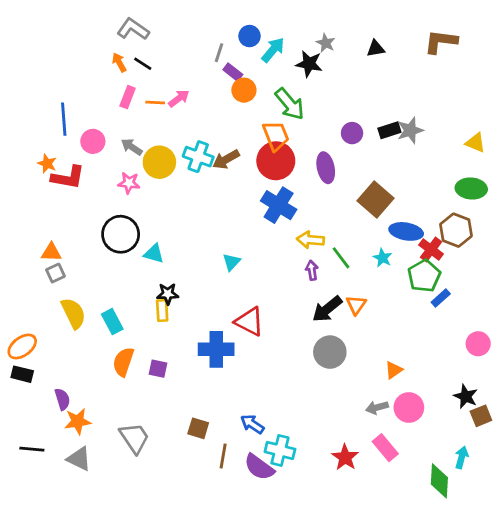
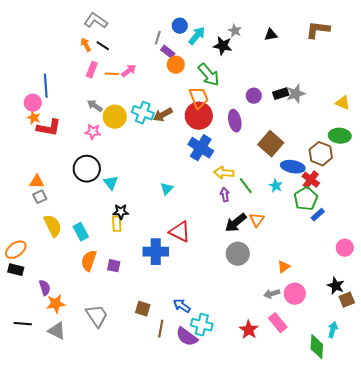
pink circle: (93, 141) -> (33, 103), moved
brown hexagon: (456, 230) -> (321, 154), moved
cyan triangle: (154, 254) -> (111, 183), turned 35

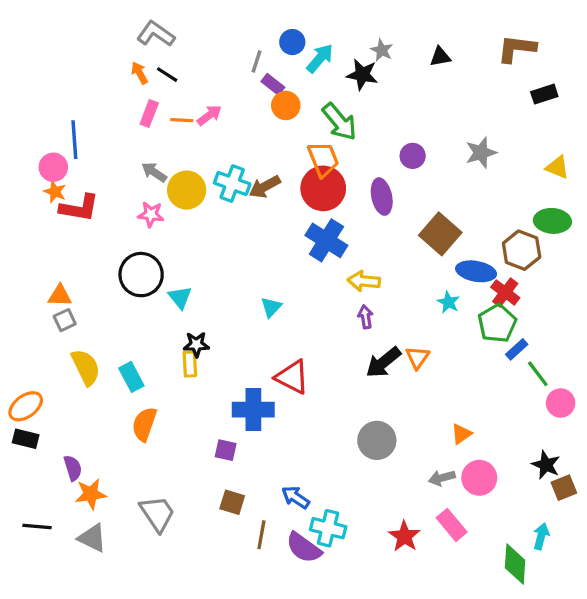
black rectangle: (281, 94) -> (544, 94), moved
green line: (246, 186) -> (538, 374), moved
gray circle: (238, 254) -> (377, 440), moved
purple square: (114, 266) -> (226, 450), moved

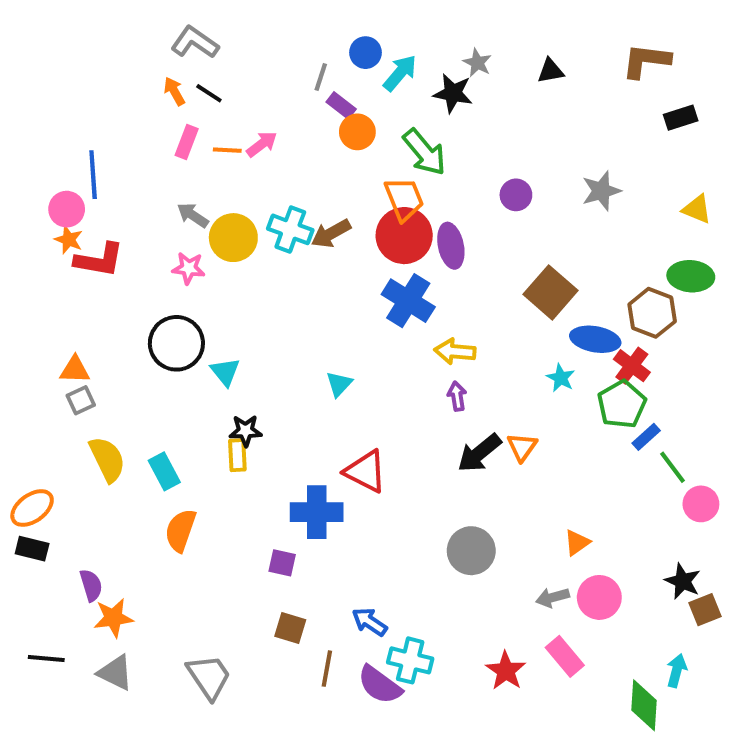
purple ellipse: (382, 197) -> (451, 246), moved
gray trapezoid: (157, 514) -> (209, 677), moved

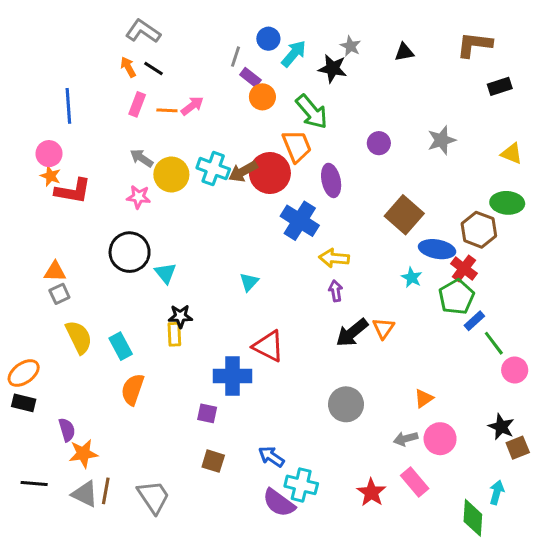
blue line: (93, 175) -> (68, 106), moved
red circle: (404, 236) -> (270, 173), moved
brown line: (327, 669) -> (106, 491), moved

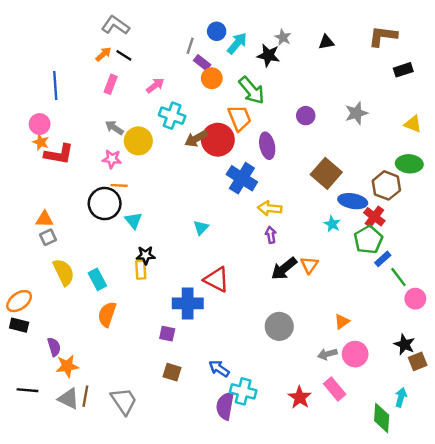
orange arrow: (128, 67) -> (103, 54), turned 77
orange line: (167, 110) -> (119, 185), moved
cyan cross: (213, 169) -> (172, 116), moved
purple semicircle: (279, 503) -> (225, 406), turned 64

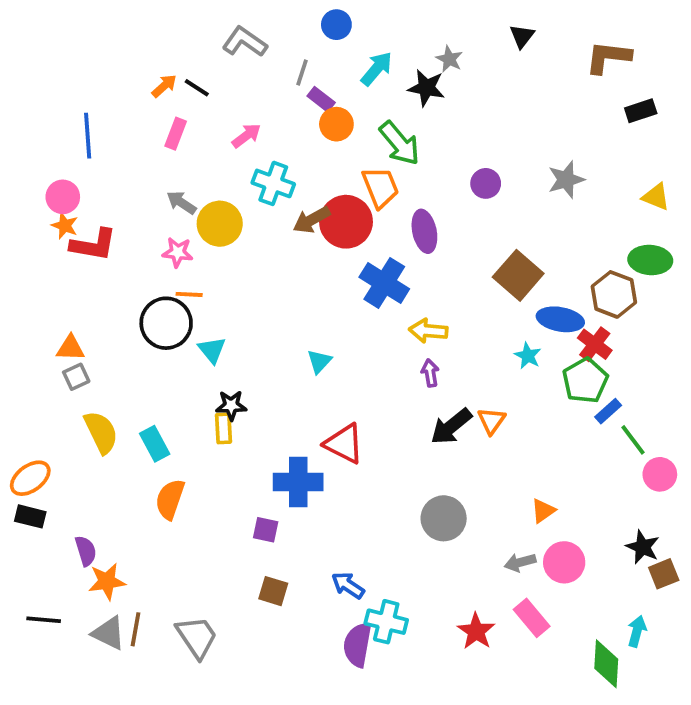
gray L-shape: (115, 25) -> (245, 42), moved
blue circle: (217, 31) -> (336, 25), moved
black triangle: (326, 42) -> (522, 36), moved, turned -42

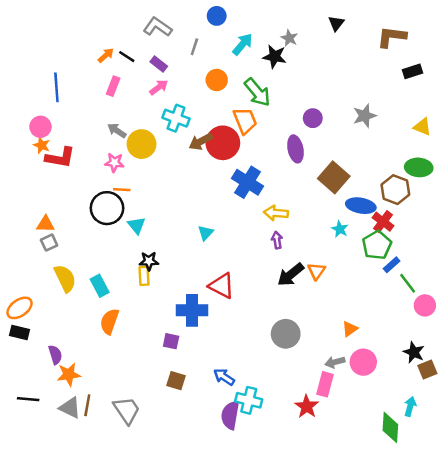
purple rectangle: (321, 99) -> (159, 64), moved
purple ellipse: (424, 231) -> (296, 149), moved
pink rectangle: (532, 618) -> (325, 384), moved, turned 55

